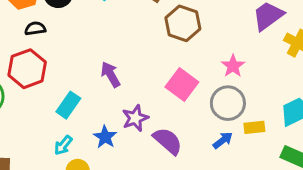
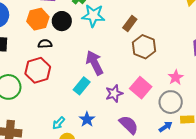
purple arrow: (111, 74) -> (95, 63), moved, size x1.4
cyan rectangle: (68, 105) -> (82, 86), moved
purple star: (135, 118) -> (114, 93), moved

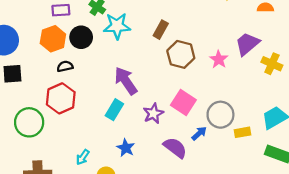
pink star: (176, 77) -> (219, 59), moved
cyan arrow: (59, 123) -> (83, 157), moved
blue arrow: (166, 127) -> (199, 133), moved

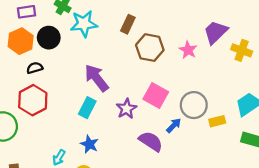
blue star: (126, 148) -> (89, 144), moved

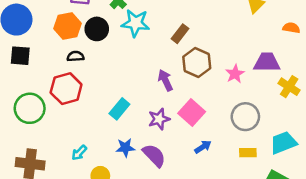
purple trapezoid: (216, 32) -> (267, 62), turned 32
purple arrow: (97, 78) -> (165, 80), moved, size x0.7
gray circle: (194, 105) -> (245, 117), moved
purple semicircle: (151, 141) -> (154, 155), moved
blue star: (89, 144) -> (125, 148), moved, turned 30

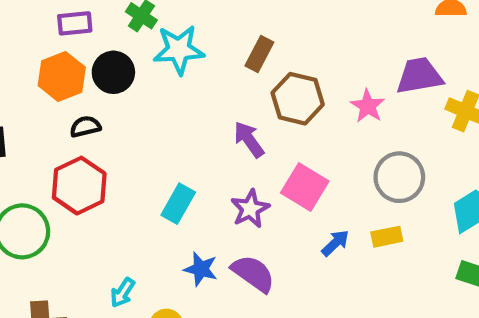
blue star: (125, 148) -> (201, 269), turned 30
yellow rectangle: (248, 153) -> (387, 237), moved

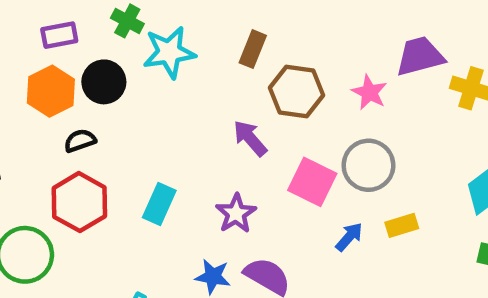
gray circle: (399, 177) -> (368, 165), moved
cyan rectangle: (178, 204) -> (159, 204), moved
purple star: (250, 209) -> (236, 213), moved

